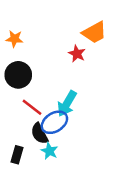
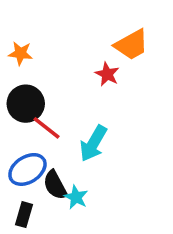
red line: (32, 107) -> (47, 128), moved
blue ellipse: (54, 122) -> (27, 169), moved
cyan star: (49, 151) -> (76, 197), moved

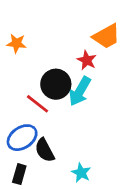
black circle: (26, 104) -> (56, 84), moved
cyan arrow: (93, 143) -> (80, 91), moved
cyan star: (76, 197) -> (81, 173), moved

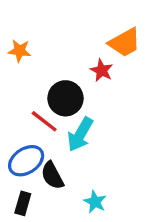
cyan arrow: (80, 91) -> (80, 134), moved

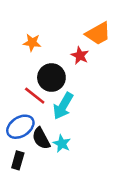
orange star: (20, 51) -> (32, 43), moved
cyan star: (95, 202) -> (62, 144), moved

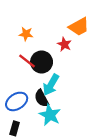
red line: (35, 96) -> (27, 61), moved
black semicircle: (41, 138) -> (42, 98), moved
cyan star: (62, 144) -> (50, 115), size x1.5

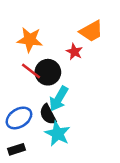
orange star: (26, 34) -> (30, 40), size x1.5
black rectangle: (15, 128) -> (17, 149), turned 56

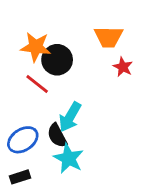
orange trapezoid: (91, 31) -> (109, 37), turned 30
red star: (74, 52) -> (123, 67), moved
black circle: (48, 72) -> (57, 60), moved

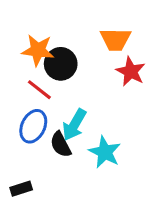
red star: (123, 67) -> (131, 71), size x1.4
blue ellipse: (23, 140) -> (33, 126), moved, turned -32
cyan star: (69, 158) -> (105, 152), moved

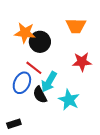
red star: (131, 71) -> (82, 62), moved, turned -30
red line: (39, 90) -> (34, 68), moved

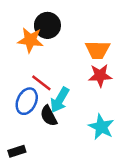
orange trapezoid: (76, 26) -> (98, 50), moved
black circle: (40, 42) -> (47, 25), moved
cyan star: (69, 100) -> (101, 127), moved

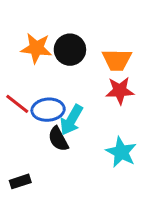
black circle: (47, 25) -> (70, 50), moved
red line: (41, 83) -> (17, 104), moved
blue ellipse: (27, 101) -> (48, 110), moved, turned 60

